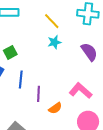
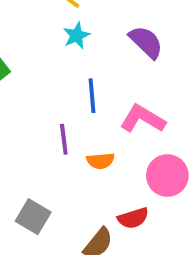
blue line: (21, 80) -> (92, 96), moved
orange semicircle: (55, 108) -> (100, 161), turned 40

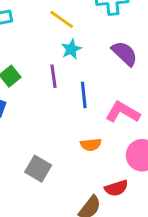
purple line: (64, 139) -> (54, 76), moved
gray square: (33, 217) -> (38, 169), moved

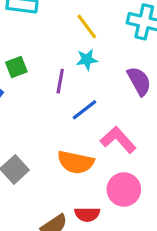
blue line: (84, 95) -> (85, 110), turned 40
orange semicircle: (91, 145) -> (76, 162), size x1.6

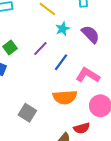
cyan star: (87, 60) -> (63, 29), moved
purple line: (60, 81) -> (40, 49), turned 49

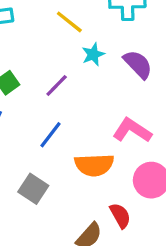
blue line: (61, 62) -> (50, 135), moved
red semicircle: (82, 128) -> (120, 216), turned -105

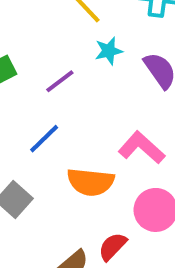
red semicircle: (120, 216) -> (113, 247), turned -115

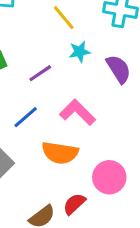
pink L-shape: (142, 148) -> (77, 112), moved

